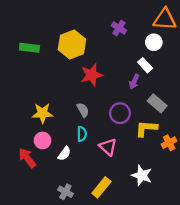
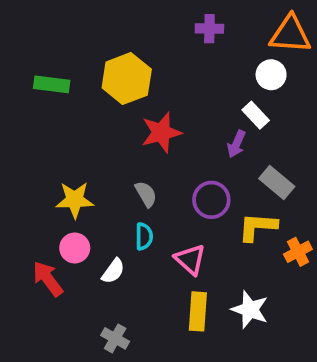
purple cross: (119, 28) -> (209, 29), moved, turned -32
yellow rectangle: (101, 187) -> (198, 311), moved, turned -35

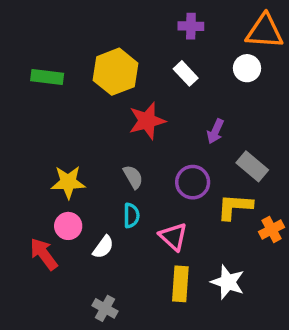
white rectangle: (256, 115) -> (186, 73), moved

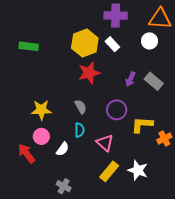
purple cross: (191, 26) -> (116, 16), size x1.5
yellow hexagon: (116, 72) -> (85, 43), moved
gray rectangle: (252, 166) -> (154, 81), moved
yellow rectangle: (180, 284) -> (109, 171), turned 36

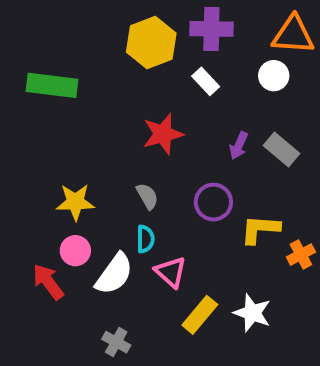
yellow hexagon: (85, 43) -> (151, 43), moved
green rectangle: (29, 46) -> (52, 85), size x1.4
pink triangle: (105, 143) -> (171, 272), moved
white semicircle: (63, 149) -> (114, 274), size x1.6

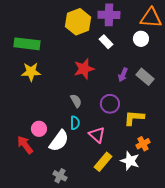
yellow star: (75, 202) -> (31, 72), moved
orange cross: (301, 255) -> (143, 144), moved
pink triangle: (171, 272) -> (97, 135), moved

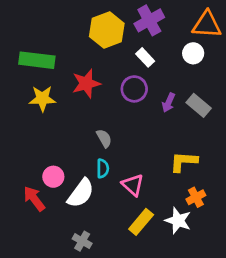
purple cross: (109, 15) -> (149, 20), turned -30
red star: (84, 69) -> (86, 83), moved
purple circle: (110, 104) -> (134, 89), moved

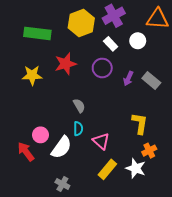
white circle: (193, 53) -> (138, 41), moved
green rectangle: (37, 60) -> (37, 33), moved
yellow L-shape: (184, 162) -> (140, 123), turned 95

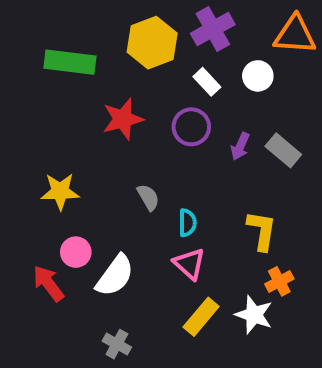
yellow star: (32, 75) -> (60, 191), moved
cyan semicircle: (78, 129) -> (187, 223), moved

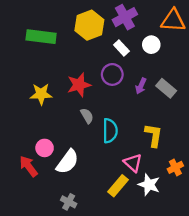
red star: (123, 119) -> (79, 85), moved
yellow star: (60, 191) -> (41, 94), moved
cyan semicircle: (187, 223) -> (110, 131), size x1.5
pink triangle: (189, 264) -> (133, 163), moved
orange cross: (279, 281) -> (175, 167), moved

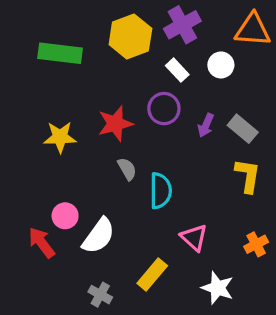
yellow L-shape: (154, 135) -> (248, 176), moved
white star: (149, 185) -> (218, 288), moved
yellow rectangle: (118, 186) -> (152, 274), moved

